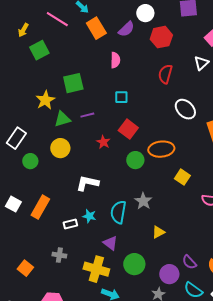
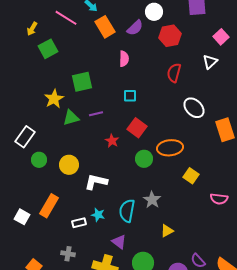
yellow circle: (60, 148) -> (69, 165), moved
white square: (13, 204) -> (22, 217), moved

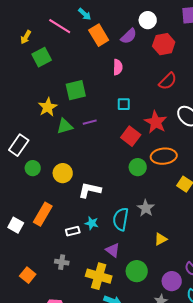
red semicircle: (174, 73) -> (168, 81), turned -150
red star: (112, 141) -> (156, 122), moved, size x1.6

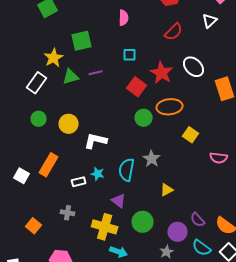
white rectangle: (19, 145) -> (37, 83), moved

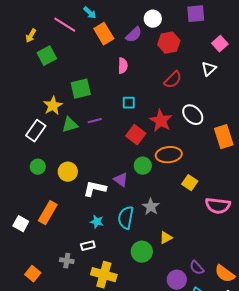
pink semicircle: (219, 158) -> (218, 206), size x1.4
white rectangle: (79, 182) -> (88, 246), moved
purple triangle: (119, 201) -> (121, 180), moved
green circle: (143, 222) -> (142, 252), moved

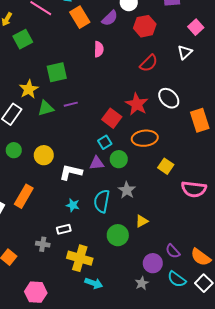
cyan square: (129, 103) -> (105, 142), moved, turned -32
green circle: (143, 166) -> (119, 159), moved
purple triangle: (121, 180) -> (97, 163), turned -42

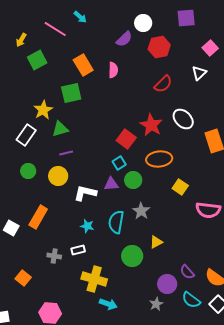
orange rectangle: (80, 17) -> (83, 65), moved
purple line: (71, 104) -> (66, 153), moved
gray cross: (43, 244) -> (54, 256), moved

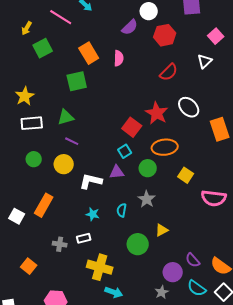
yellow star: (43, 110) -> (25, 96), moved
white rectangle: (26, 135) -> (32, 123), turned 50
purple line: (66, 153) -> (72, 141), turned 40
green circle: (133, 180) -> (148, 168), moved
cyan semicircle: (116, 222) -> (122, 210), size x0.6

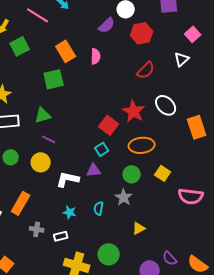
green circle: (148, 168) -> (132, 174), moved
gray cross: (60, 244) -> (37, 229), moved
green circle: (138, 244) -> (109, 254), moved

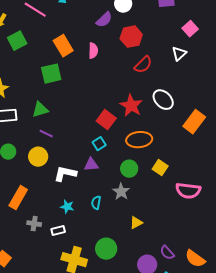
red hexagon: (142, 33) -> (131, 37), moved
orange rectangle: (197, 127) -> (194, 122), turned 55

